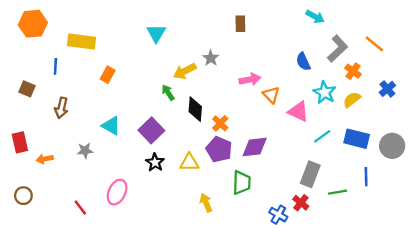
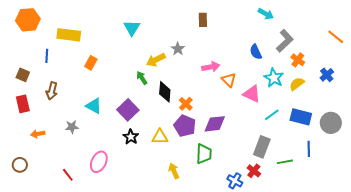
orange line: (374, 44) -> (336, 37), moved
red rectangle: (20, 142) -> (23, 104), moved

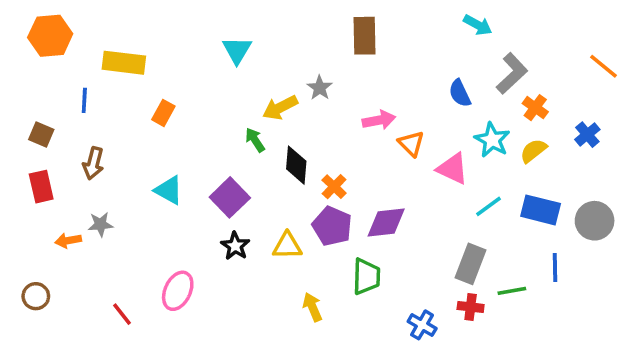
brown rectangle: (203, 20) -> (365, 36), size x1.5
gray star: (72, 127) -> (100, 224), moved
red cross: (254, 171) -> (471, 307), moved, turned -32

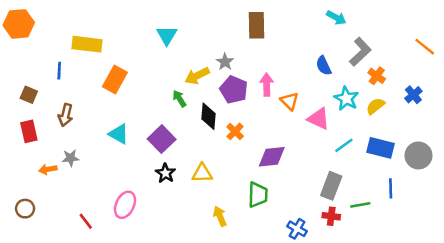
orange hexagon: (50, 36) -> (19, 24), moved
orange rectangle: (163, 113) -> (115, 80), size x1.5
pink arrow: (379, 120) -> (267, 85), turned -80
purple pentagon: (332, 226) -> (234, 90), moved

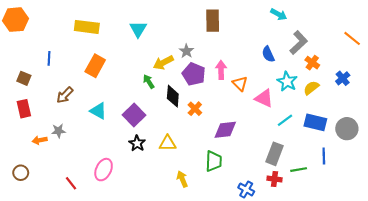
yellow rectangle: (87, 44) -> (87, 27), moved
brown arrow: (66, 115) -> (65, 95), moved, turned 30

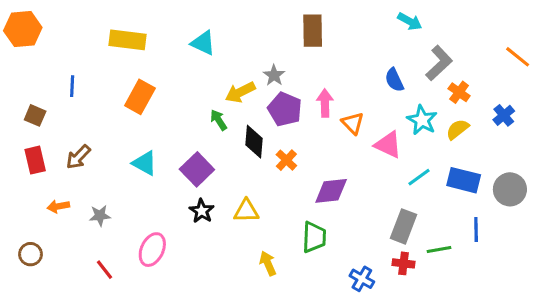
cyan triangle: (138, 29) -> (203, 43), turned -36
brown arrow: (65, 95) -> (78, 157), moved
gray star: (58, 131) -> (100, 216), moved

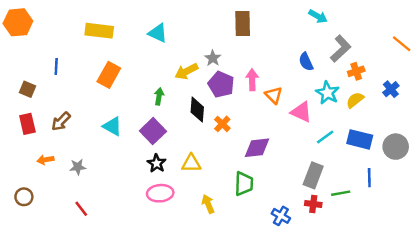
orange cross: (459, 92) -> (356, 71), turned 35
green arrow: (219, 120) -> (159, 96), moved, turned 42
pink ellipse: (152, 250) -> (160, 193), moved, turned 60

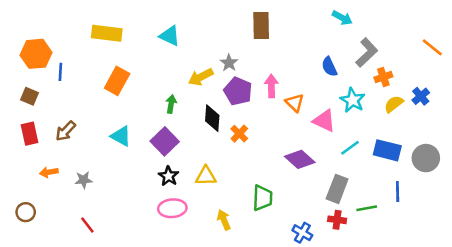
orange hexagon: (18, 22) -> (36, 54), moved
yellow semicircle: (355, 100) -> (394, 104), moved
purple diamond: (257, 148) -> (300, 159), moved, turned 48

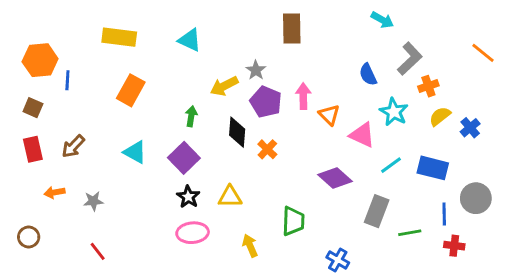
blue cross: (421, 96) -> (470, 128), moved
gray circle: (426, 158) -> (476, 198), moved
red cross: (337, 220) -> (454, 246), moved

